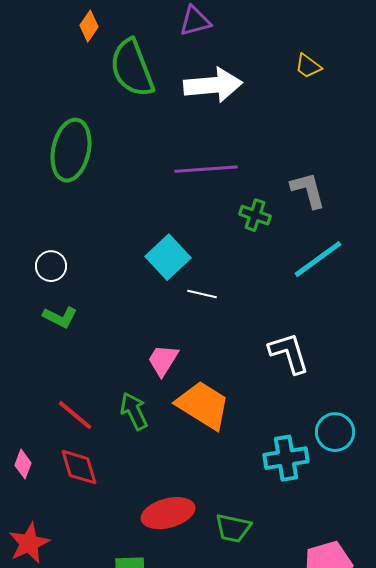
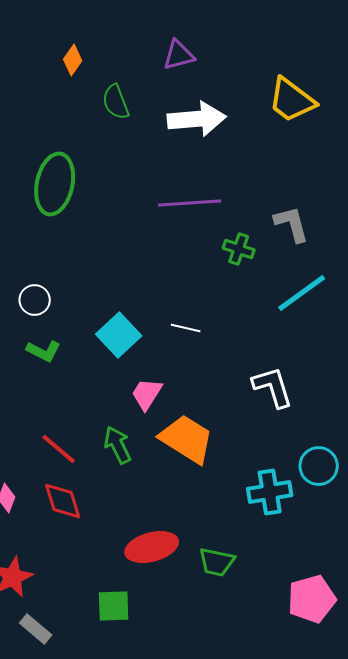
yellow trapezoid: (308, 66) -> (292, 100), size x1.8
green semicircle: (132, 68) -> (116, 102), size x0.6
cyan square: (168, 257) -> (119, 335), moved

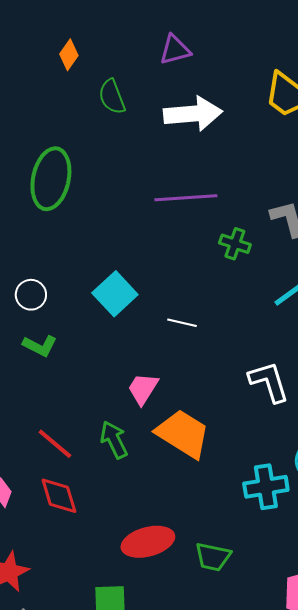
cyan square: (119, 335) -> (115, 294), moved

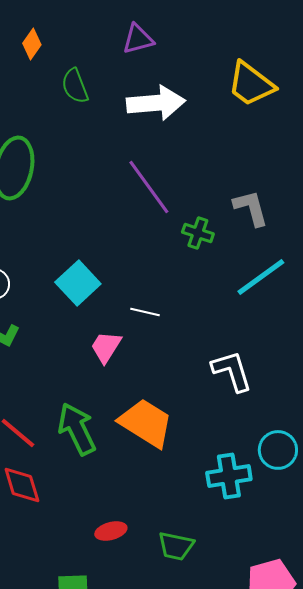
purple line: (186, 198) -> (149, 187), turned 58
pink trapezoid: (143, 389) -> (106, 347), moved
green arrow: (114, 440) -> (77, 429), size x1.4
red ellipse: (148, 542) -> (111, 531), size x0.6

